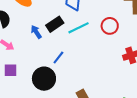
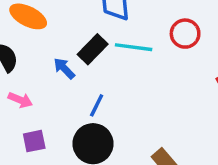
cyan line: (79, 28) -> (134, 47), turned 45
blue line: (58, 57) -> (97, 105), moved

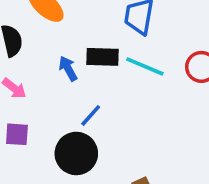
black rectangle: (93, 49) -> (102, 57), turned 32

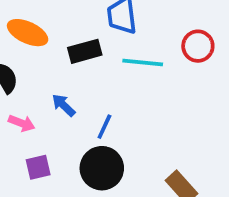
black rectangle: (102, 57) -> (85, 51), moved
blue arrow: (68, 68) -> (64, 105), moved

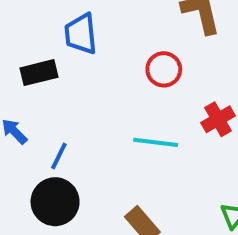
cyan line: (143, 63) -> (156, 142), moved

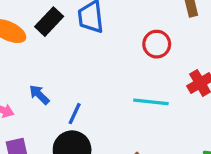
black rectangle: (39, 73) -> (49, 22), moved, turned -32

